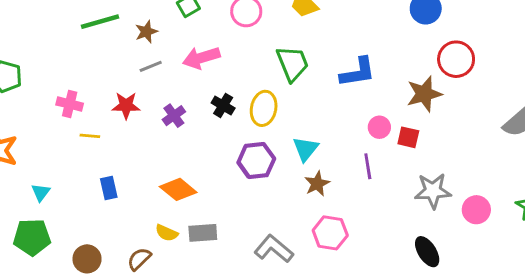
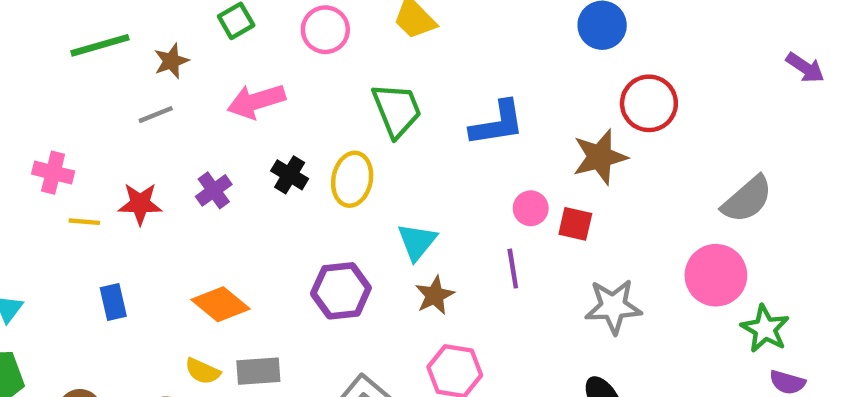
gray line: (151, 66) -> (156, 115), moved
red star: (126, 106) -> (140, 204), moved
purple hexagon: (256, 161) -> (341, 291), moved
pink circle: (476, 210) -> (716, 275), moved, size x1.4

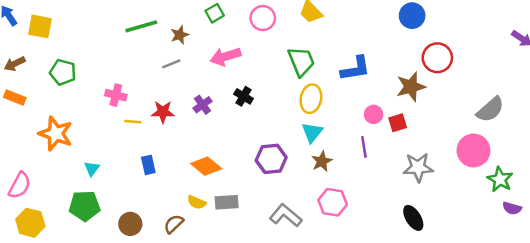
yellow ellipse: (352, 179) -> (311, 99), moved
red square: (575, 224) -> (398, 123), turned -30

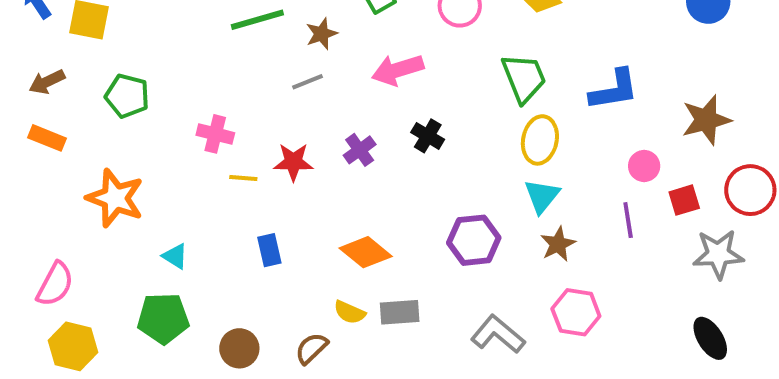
red circle: (437, 58) -> (750, 190), moved
red square: (398, 123) -> (684, 200), moved
cyan triangle: (92, 169) -> (175, 256), turned -35

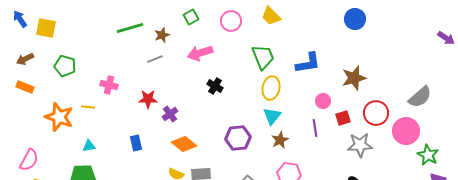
purple cross: (360, 150) -> (170, 114), moved
yellow line: (243, 178) -> (88, 107), moved
cyan triangle: (175, 256) -> (89, 146), turned -40

